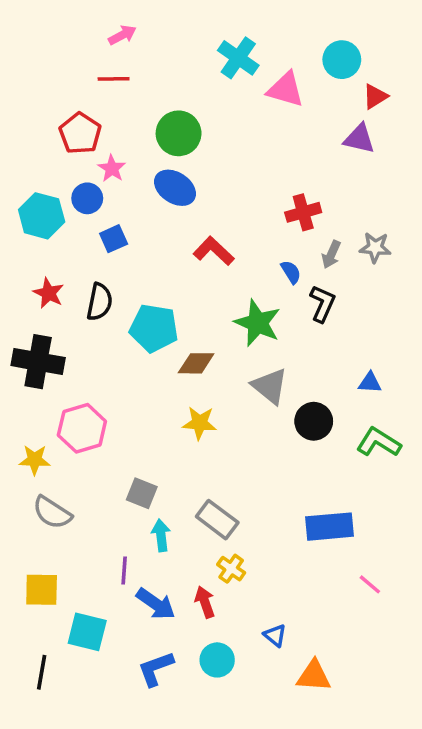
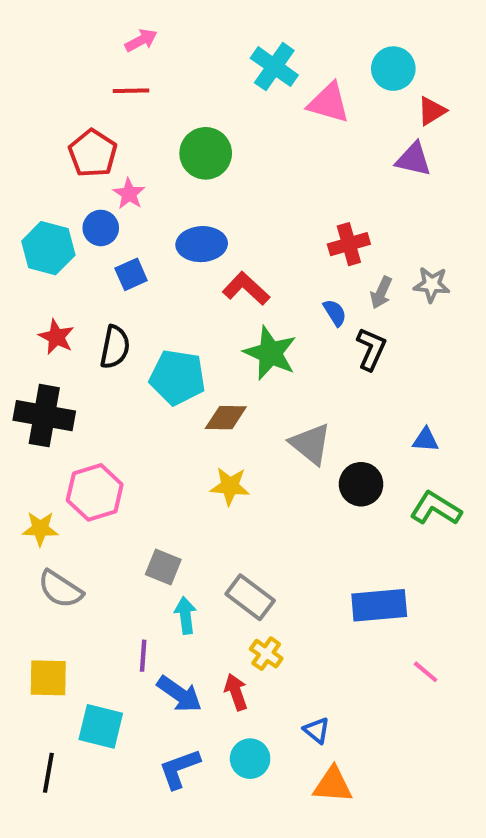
blue ellipse: (175, 188) -> (202, 244), moved, turned -36
green star: (258, 323) -> (270, 353), moved
orange triangle: (314, 676) -> (333, 785), moved

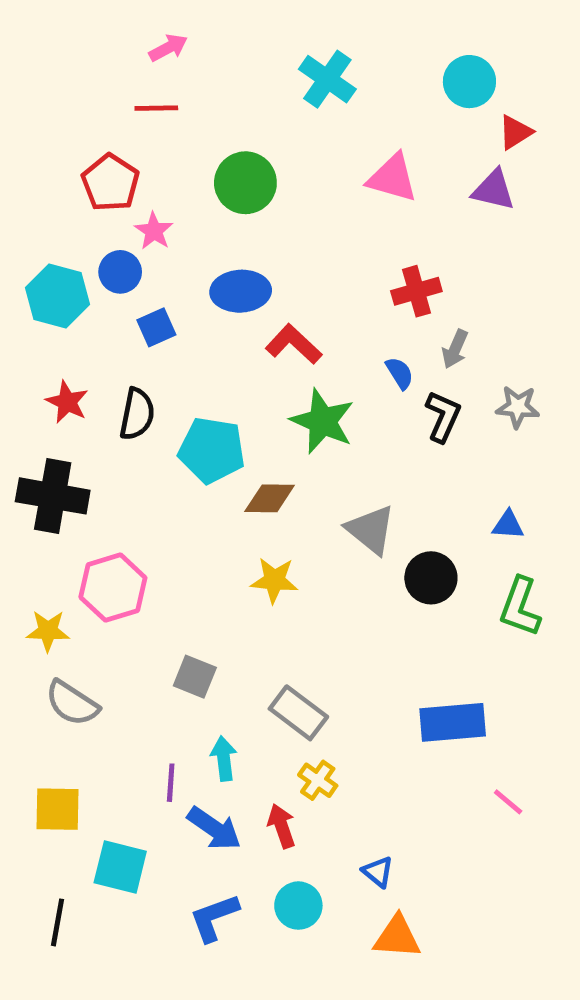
pink triangle: (329, 103) -> (392, 178), moved
gray star: (432, 284) -> (518, 407), moved
green L-shape: (436, 508) -> (520, 607), turned -102
cyan arrow: (185, 615) -> (224, 759), moved

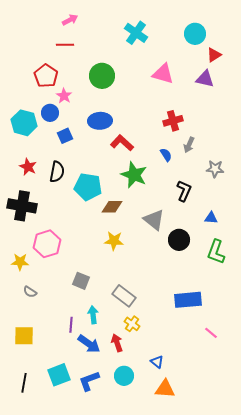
black L-shape: (443, 416) -> (184, 191), moved
gray semicircle: (72, 703) -> (30, 292), size x0.6
cyan square: (120, 867) -> (59, 375), moved, turned -35

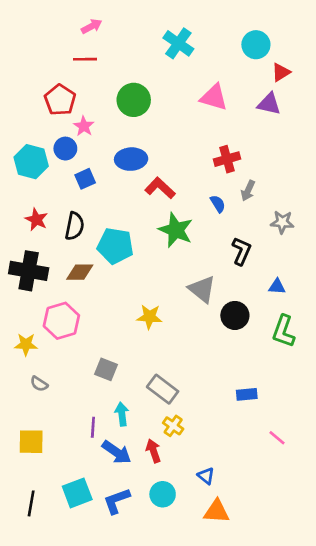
brown diamond: (112, 207) -> (80, 272), moved
blue rectangle: (188, 300) -> (247, 394), size x0.6

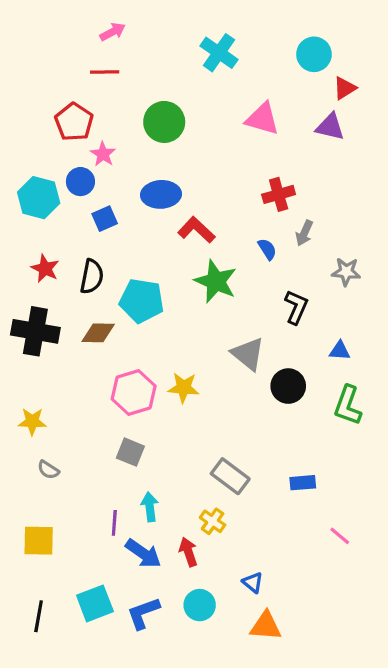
pink hexagon: (61, 321) -> (134, 392), moved
gray rectangle: (163, 389) -> (230, 476), moved

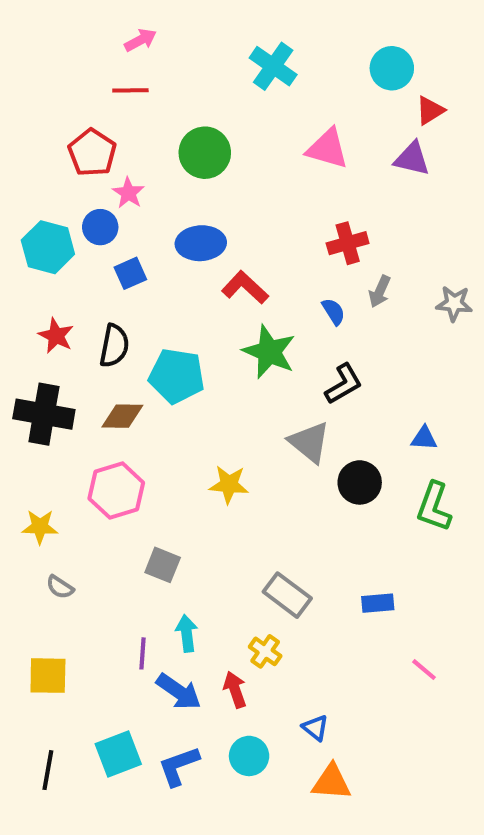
gray star: (346, 272) -> (454, 304), moved
black L-shape: (296, 307) -> (344, 384), moved, turned 36
pink hexagon: (134, 392) -> (116, 491), moved

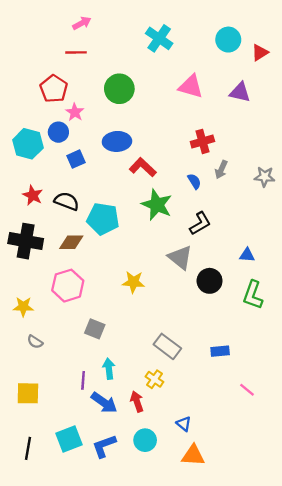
red triangle: (430, 110) -> (260, 52), moved
black semicircle: (114, 346) -> (67, 201), turned -80

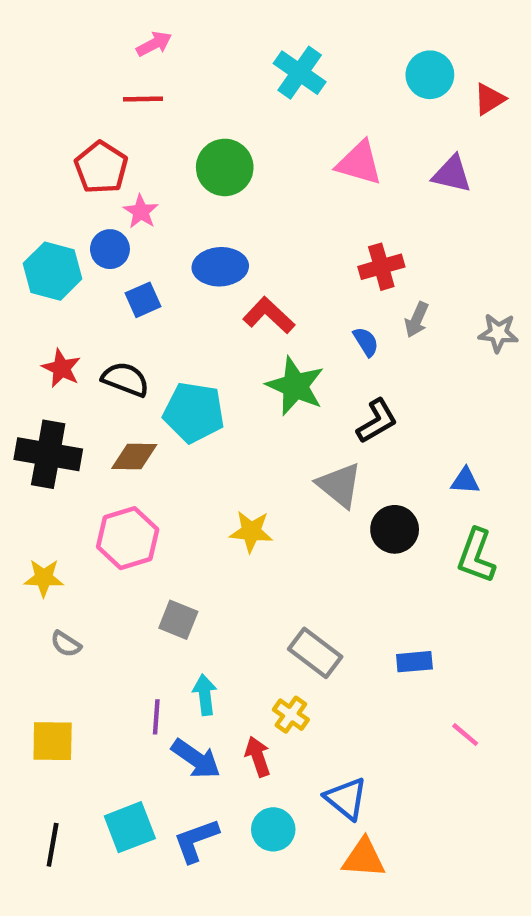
blue triangle: (184, 424) -> (346, 799), size x1.5

